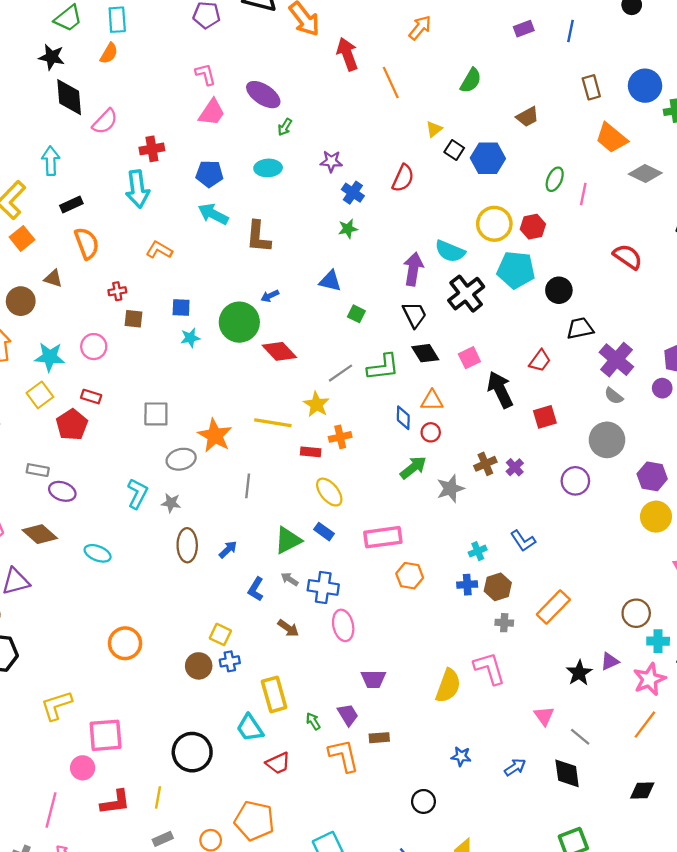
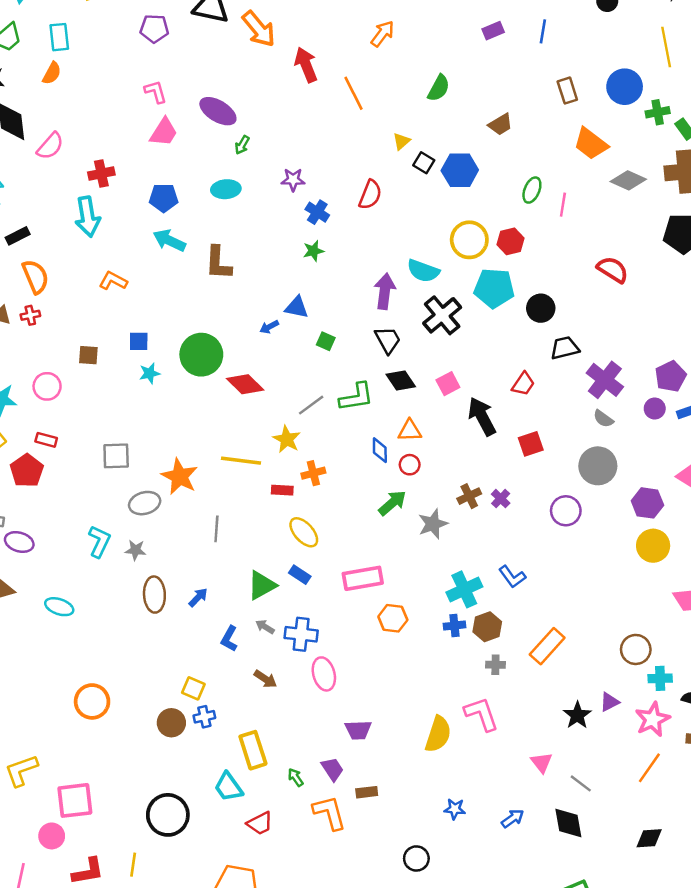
red cross: (117, 291) -> (30, 315), moved
blue arrow: (270, 296) -> (269, 327), moved
cyan cross: (478, 551) -> (464, 589), size x1.8

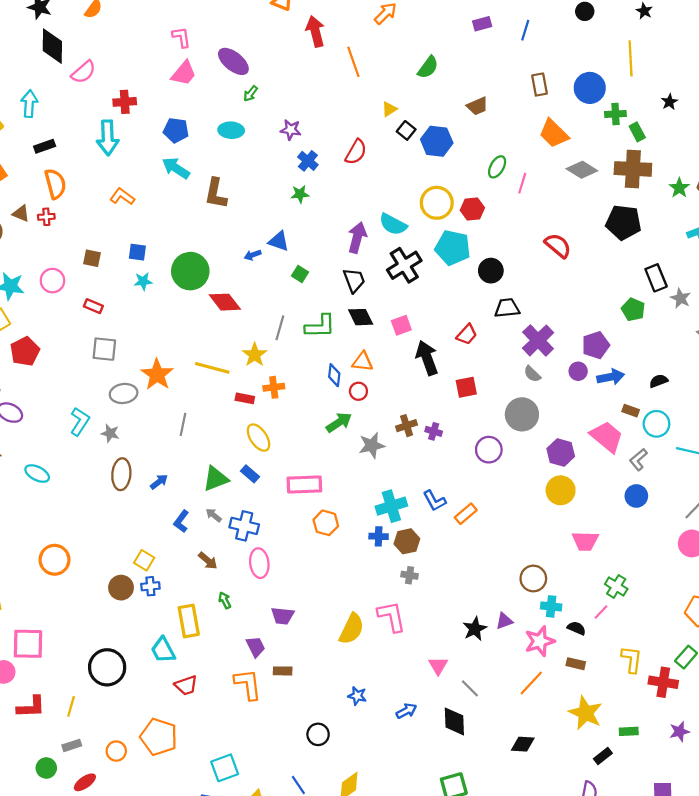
gray line: (311, 405) -> (280, 328), turned -45
red rectangle: (46, 440) -> (93, 306), moved
purple cross: (501, 499) -> (434, 431), turned -35
orange rectangle: (547, 646) -> (466, 514), moved, size x0.7
green arrow: (296, 777) -> (225, 600), moved

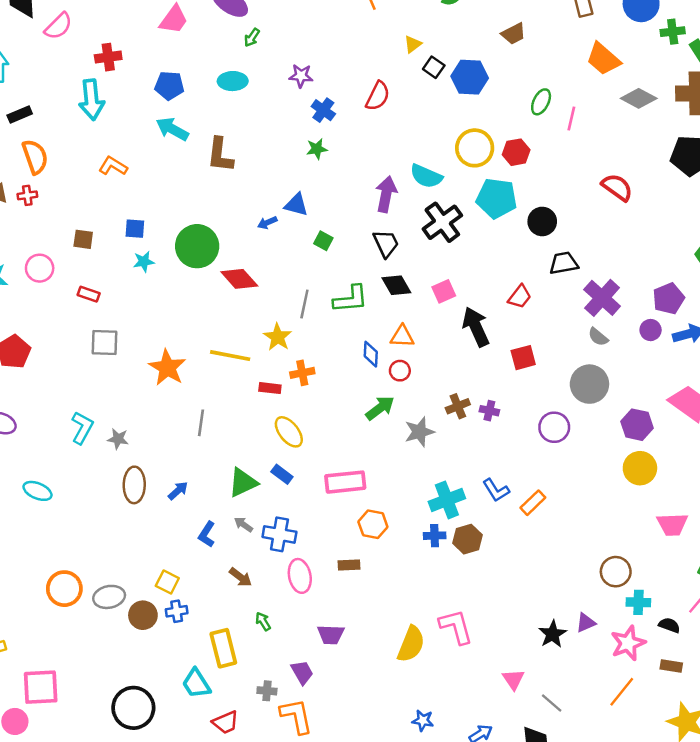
gray ellipse: (124, 393) -> (109, 597), moved
gray cross: (410, 575) -> (267, 691), moved
brown rectangle: (283, 671) -> (349, 565), moved

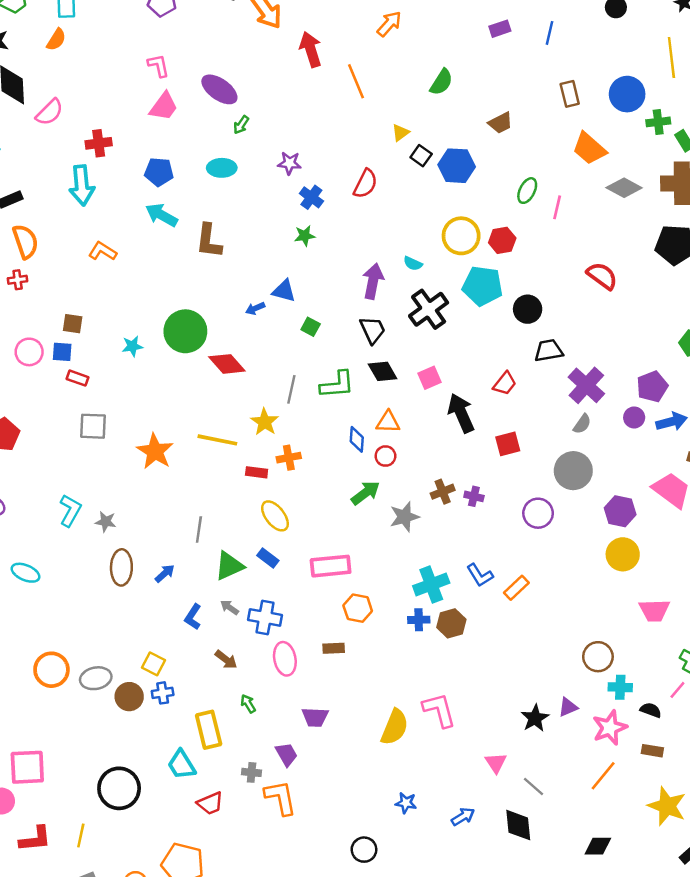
cyan semicircle: (426, 176) -> (413, 264), size x0.6
blue square: (135, 229) -> (62, 352), moved
gray semicircle: (598, 337) -> (582, 424), turned -95
gray line: (201, 423) -> (199, 530), moved

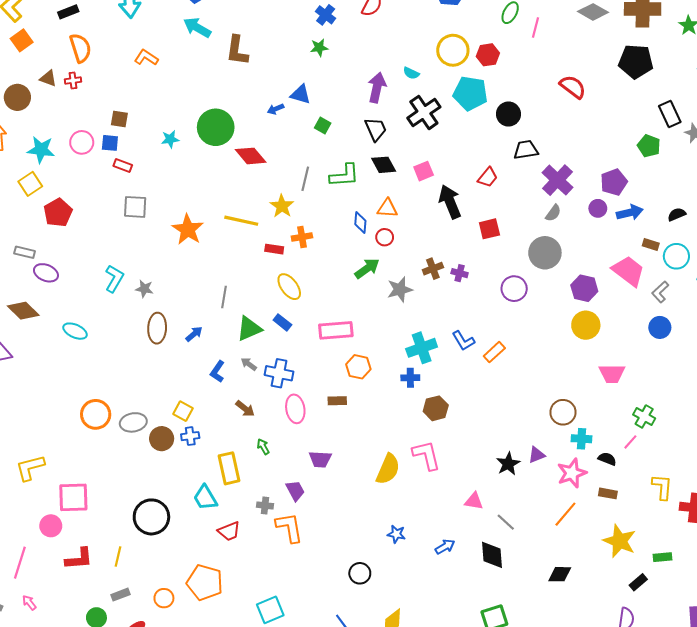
brown hexagon: (451, 623) -> (436, 408), moved
pink triangle: (496, 763) -> (474, 501), turned -48

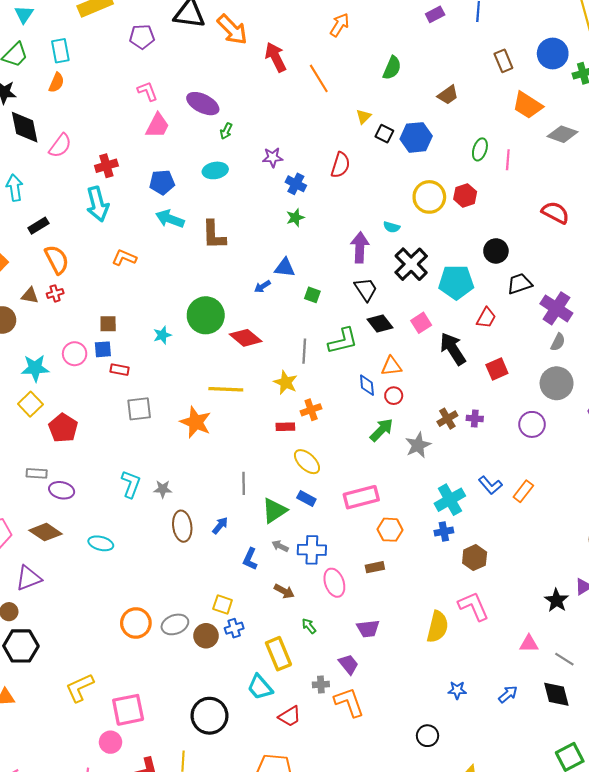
cyan pentagon: (470, 93) -> (456, 282), moved
yellow line: (241, 221) -> (226, 389), moved

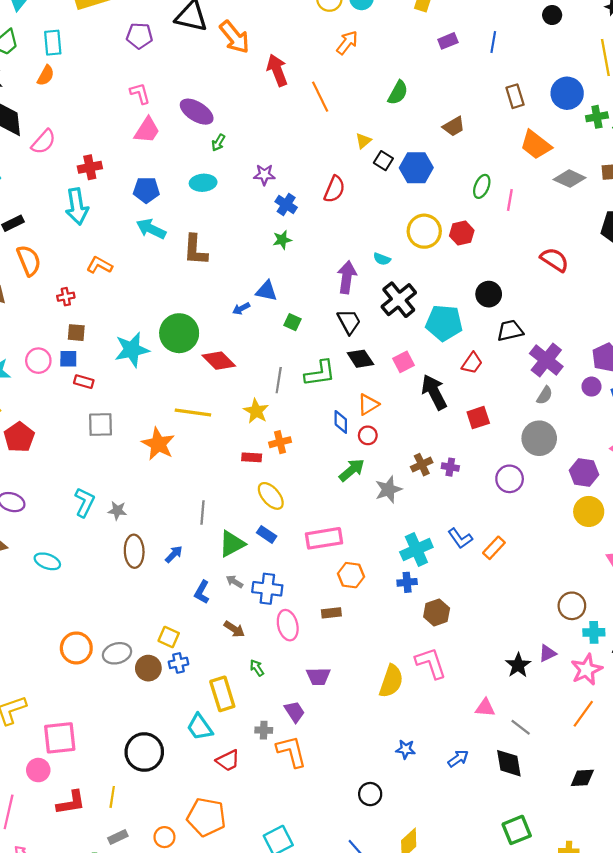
red cross: (55, 293) -> (66, 297), moved
cyan star: (162, 335) -> (132, 350), size x1.8
orange triangle: (391, 366) -> (368, 404), turned -30

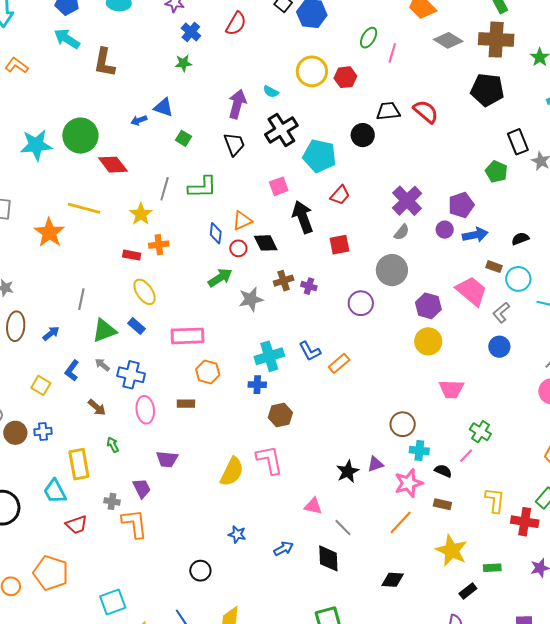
black trapezoid: (510, 331) -> (388, 111), moved
black diamond: (360, 359) -> (266, 243), moved
yellow square: (169, 637) -> (41, 385), moved

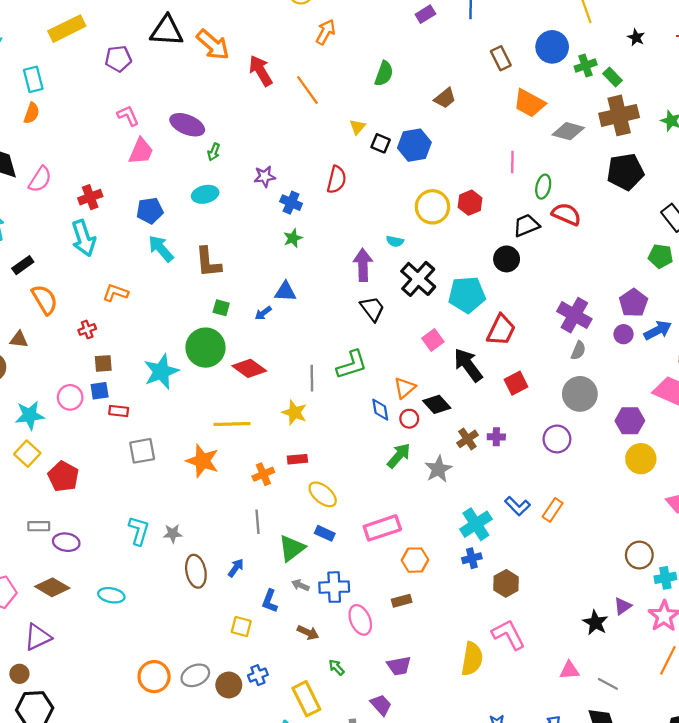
green ellipse: (369, 38) -> (543, 187), moved
cyan arrow: (67, 39) -> (161, 249), turned 32
green square: (183, 138) -> (221, 308), moved
red trapezoid: (340, 195) -> (501, 330), size x1.4
orange cross: (159, 245) -> (263, 474), moved

